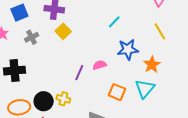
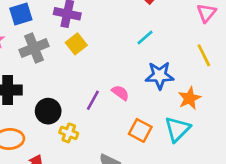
gray cross: (32, 37) -> (34, 48), size x1.5
pink semicircle: (100, 65) -> (120, 93), turned 48
black circle: (44, 101) -> (48, 111), moved

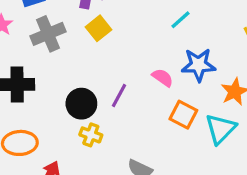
pink semicircle: (120, 93) -> (163, 78), moved
black circle: (48, 111) -> (81, 104), moved
orange square: (140, 130) -> (183, 115), moved

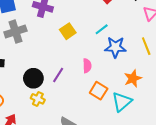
yellow square: (98, 28) -> (68, 31), moved
blue star: (198, 65) -> (115, 47), moved
pink semicircle: (163, 78) -> (87, 66), turned 48

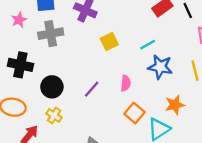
black circle: (33, 78) -> (52, 87), moved
yellow cross: (38, 99) -> (54, 115), moved

